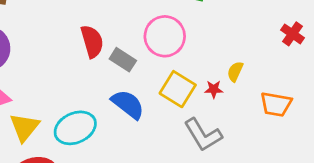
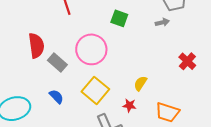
red star: (214, 89) -> (129, 105), moved
blue semicircle: (128, 104) -> (56, 97), size x0.6

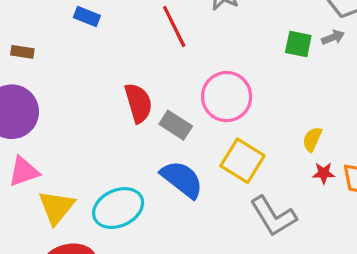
green square: (119, 18) -> (298, 44), moved
blue semicircle: (56, 97) -> (182, 179), size x1.8
red star: (129, 105) -> (324, 173), moved

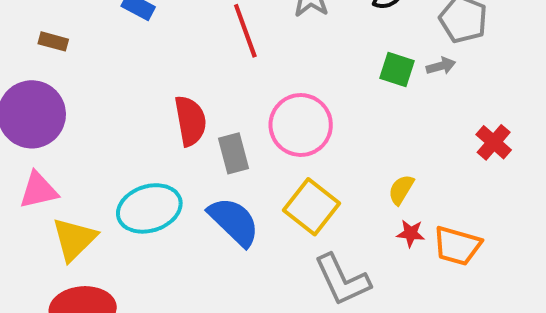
gray rectangle: (176, 125) -> (234, 153), turned 36
cyan ellipse: (118, 208) -> (149, 208), moved

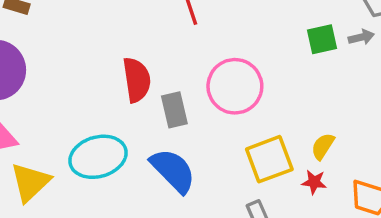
green square: (397, 70) -> (322, 39), turned -32
yellow square: (312, 207) -> (269, 159), moved, turned 30
red star: (411, 233) -> (314, 182), moved

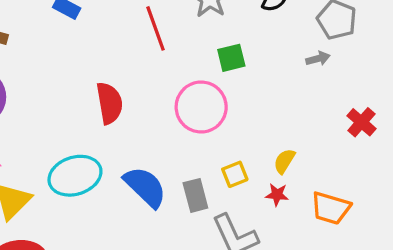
green square: (322, 39) -> (231, 58), moved
gray rectangle: (174, 110) -> (195, 195), moved
yellow square: (269, 159) -> (235, 174), size x0.6

